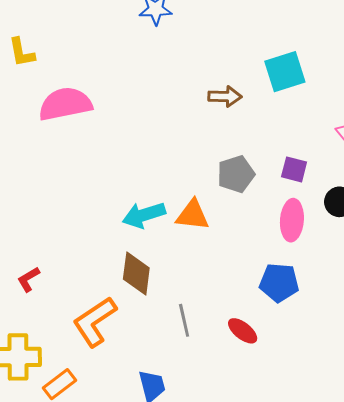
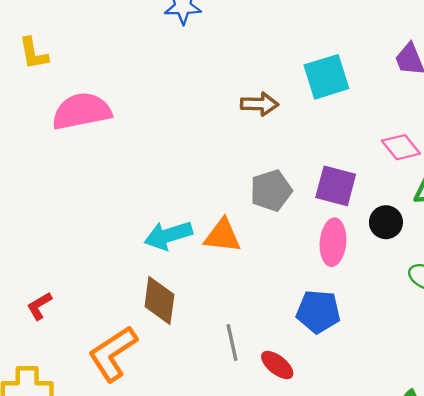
purple square: (294, 169) -> (336, 186), size x1.4
gray line: (184, 320) -> (232, 342), moved

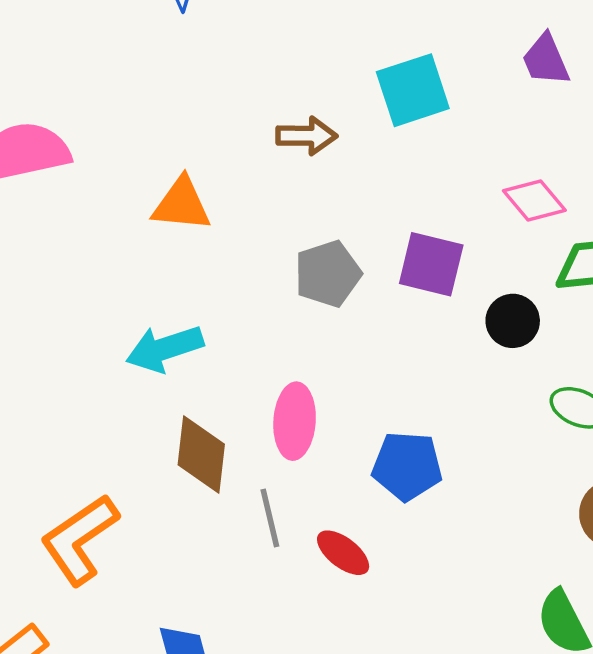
orange triangle: (223, 236) -> (182, 204), moved
pink ellipse: (333, 242) -> (295, 421), moved
brown diamond: (159, 300) -> (201, 454), moved

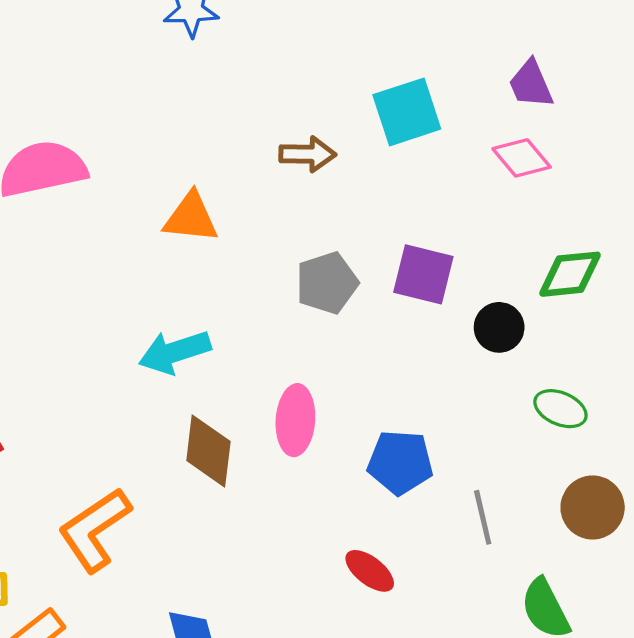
pink diamond: (534, 200) -> (522, 158), moved
gray line: (270, 518) -> (483, 517), moved
red ellipse: (343, 553) -> (370, 571), moved

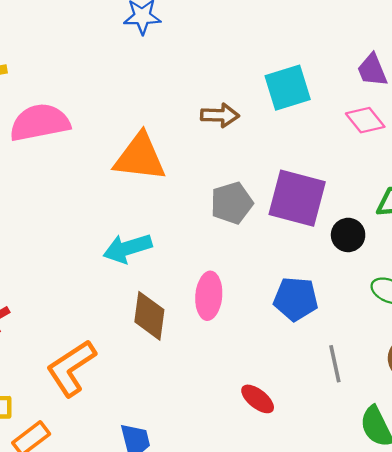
orange triangle: (191, 218) -> (140, 157), size x1.4
purple square: (423, 274) -> (297, 198), size x1.4
blue pentagon: (400, 462) -> (296, 299), moved

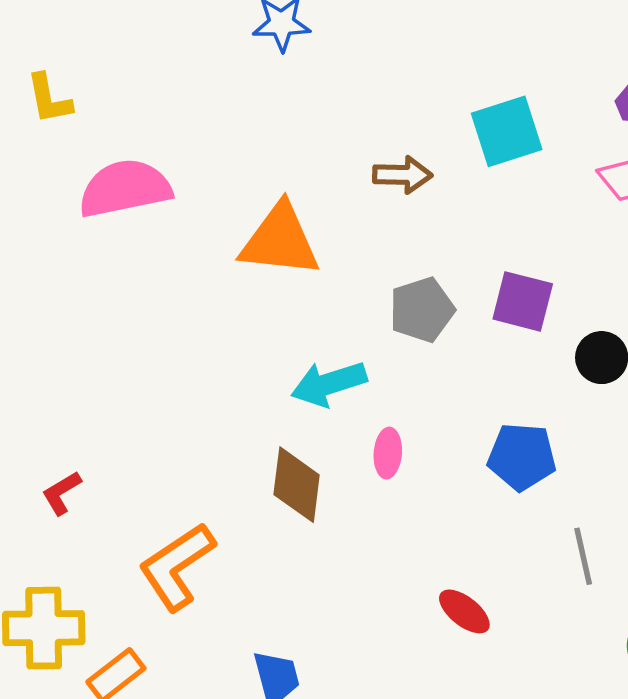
purple square: (297, 198) -> (523, 301), size x0.7
cyan arrow: (127, 248) -> (329, 384), moved
pink ellipse: (209, 296) -> (388, 453), size x0.7

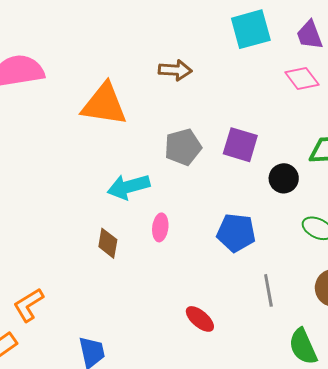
cyan square: (507, 131) -> (251, 29), moved
brown diamond: (297, 485) -> (108, 243), size x0.7
orange L-shape: (177, 566) -> (28, 305), moved, size x0.7

